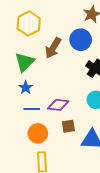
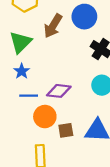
brown square: (68, 126) -> (66, 130), moved
orange circle: (38, 133) -> (45, 117), moved

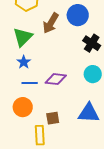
orange circle: (45, 117) -> (23, 107), moved
brown square: (66, 130) -> (53, 118), moved

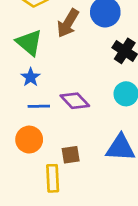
green triangle: (23, 37) -> (29, 43), turned -35
purple diamond: (56, 79) -> (75, 101), turned 40

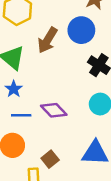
brown square: (71, 155) -> (50, 159), turned -30

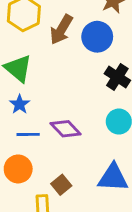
brown arrow: (48, 40) -> (61, 30), moved

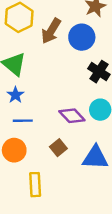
purple diamond: (66, 129) -> (72, 116), moved
brown square: (61, 185) -> (58, 148), moved

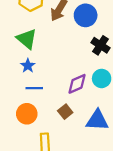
purple diamond: (72, 116) -> (77, 84), turned -70

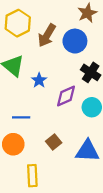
blue star: (28, 66) -> (39, 80), moved
purple diamond: (77, 84) -> (66, 96), moved

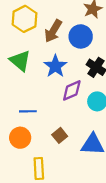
blue star: (39, 80) -> (55, 66), moved, size x1.5

